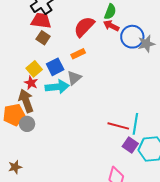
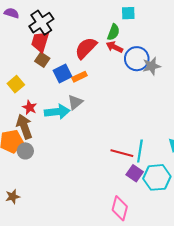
red trapezoid: (41, 21) -> (40, 42), turned -80
blue square: (55, 67) -> (62, 74), moved
yellow square: (34, 69) -> (16, 84), moved

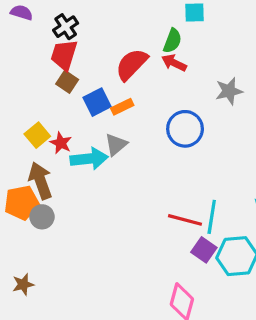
black cross: (41, 23) -> (66, 27), size x0.7
blue circle: (137, 59) -> (185, 129), moved
yellow square: (16, 84) -> (37, 135), moved
red star: (30, 107) -> (61, 143), moved

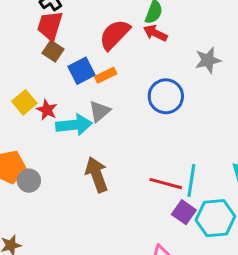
brown arrow: (40, 181) -> (97, 175), moved

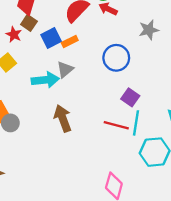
red star: (47, 110) -> (14, 35), moved
purple square: (184, 212) -> (130, 97), moved

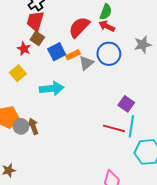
blue circle: (116, 58) -> (109, 54), moved
gray triangle: (65, 69) -> (86, 63), moved
brown arrow: (63, 118) -> (33, 126), moved, size x0.7

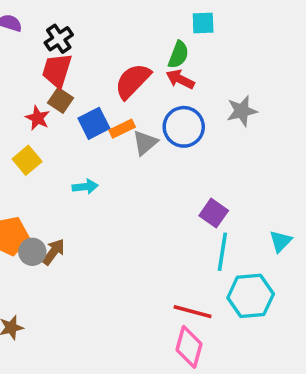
cyan arrow: (52, 89) -> (85, 187), size x0.6
brown arrow: (33, 126) -> (53, 252), turned 56
red line: (114, 128) -> (193, 312), moved

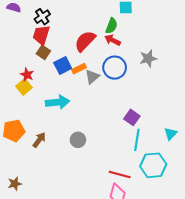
red star: (38, 118) -> (27, 75), moved
cyan arrow: (85, 187) -> (58, 102), size x1.6
gray circle: (32, 252) -> (78, 140), moved

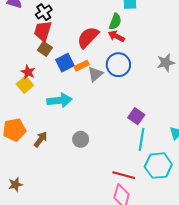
gray star: (148, 58) -> (166, 63), moved

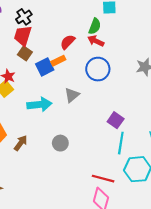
red semicircle: (88, 37) -> (68, 42), size x0.7
orange rectangle: (82, 66) -> (58, 61), moved
gray triangle: (95, 74) -> (72, 95), moved

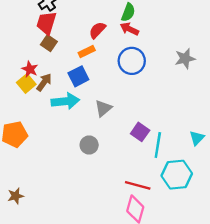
blue square: (45, 67) -> (78, 76), moved
gray triangle: (72, 95) -> (103, 108), moved
purple square: (116, 120) -> (140, 132), moved
brown arrow: (21, 143) -> (44, 82), moved

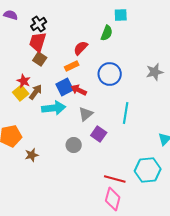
red arrow: (129, 29) -> (79, 90), moved
purple square: (140, 132) -> (99, 134), moved
cyan line: (158, 145) -> (126, 113), moved
brown star: (16, 196) -> (32, 155), moved

